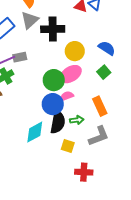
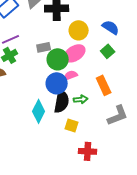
gray rectangle: (20, 57) -> (44, 47), moved
cyan diamond: (35, 132) -> (39, 111), turned -35
gray L-shape: (99, 136) -> (118, 115), moved

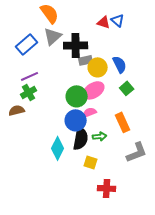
blue semicircle: (111, 27) -> (120, 64), moved, turned 30
gray rectangle: (44, 47) -> (86, 60), moved

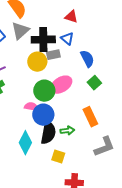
blue triangle: (118, 20) -> (67, 39), moved
yellow circle: (98, 67) -> (37, 62), moved
pink semicircle: (90, 112) -> (31, 107), moved, turned 32

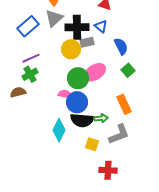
black semicircle: (48, 133) -> (82, 120), turned 85
gray L-shape: (104, 147) -> (119, 134), moved

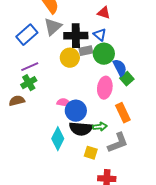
blue semicircle: (121, 46) -> (120, 68), moved
pink ellipse: (95, 72) -> (105, 88), moved, turned -50
green circle: (78, 78) -> (104, 54), moved

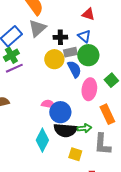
black cross: (76, 36) -> (60, 37), size x0.6
blue semicircle: (120, 68) -> (74, 69), moved
green cross: (29, 83) -> (11, 55), moved
gray L-shape: (118, 143) -> (102, 144), turned 115

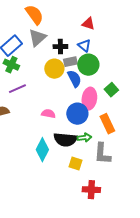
green cross: (11, 55) -> (11, 65), turned -35
purple line: (14, 68) -> (17, 89), moved
blue circle: (60, 112) -> (77, 114), moved

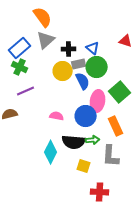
red triangle: (88, 24) -> (126, 41), moved
green square: (111, 90) -> (120, 92), size x1.5

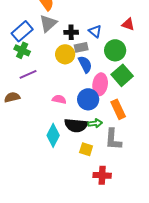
green circle: (97, 67) -> (115, 50), moved

